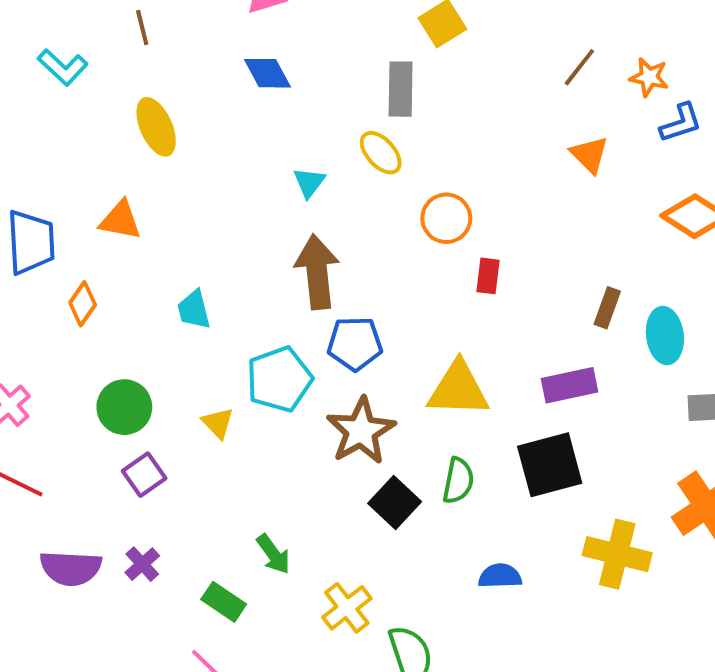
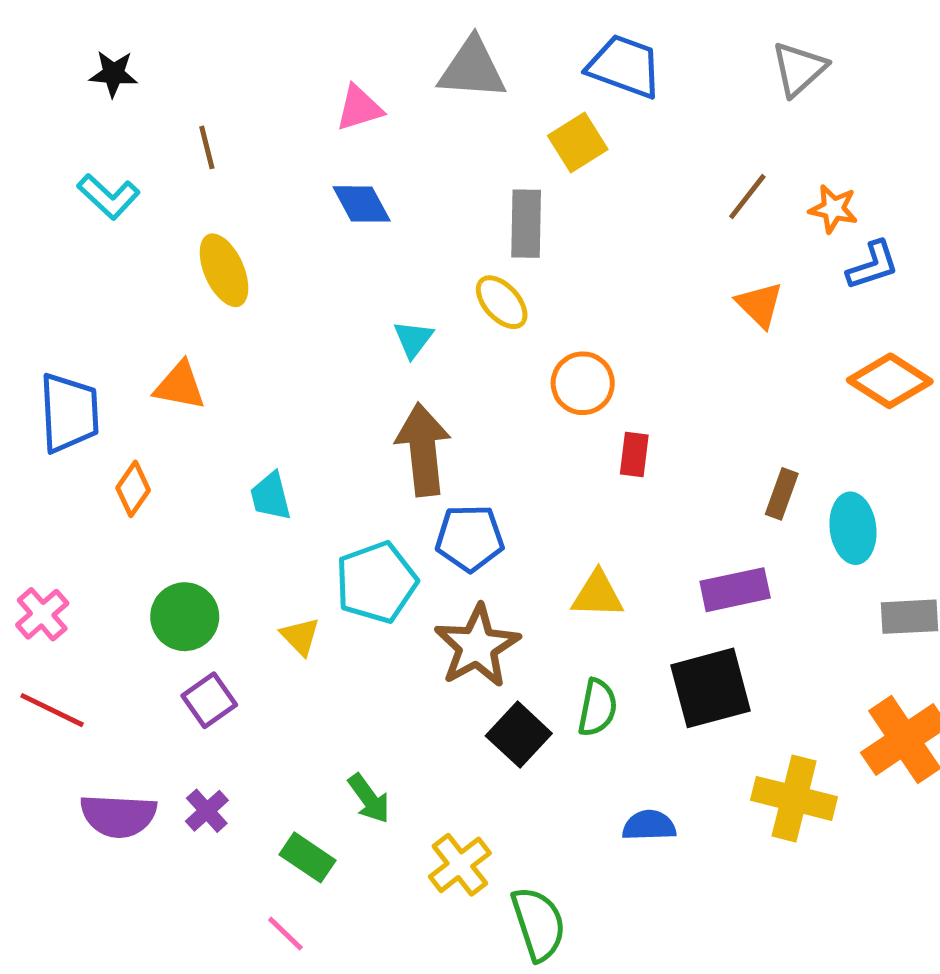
yellow triangle: (458, 389) -> (597, 595), size x0.7

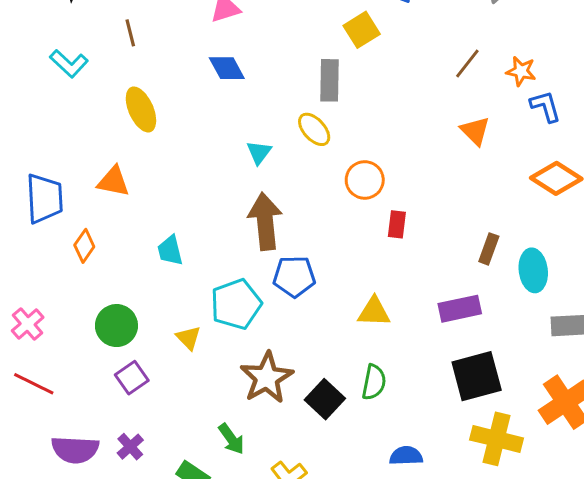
blue L-shape: (873, 265) -> (546, 106), turned -88
brown star: (477, 646) -> (267, 378), moved
black square: (710, 688) -> (477, 376), moved

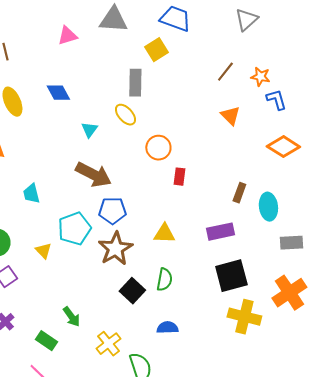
blue diamond: (227, 68) -> (58, 93), moved
brown arrow: (265, 221) -> (93, 175), turned 123
brown star: (267, 378) -> (115, 249), moved
blue semicircle: (406, 456) -> (167, 328), moved

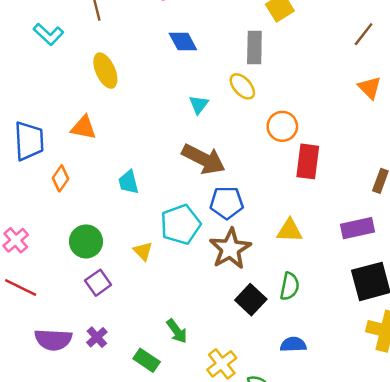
blue diamond: (58, 93) -> (183, 42), moved
red rectangle: (179, 177) -> (308, 161), size x1.6

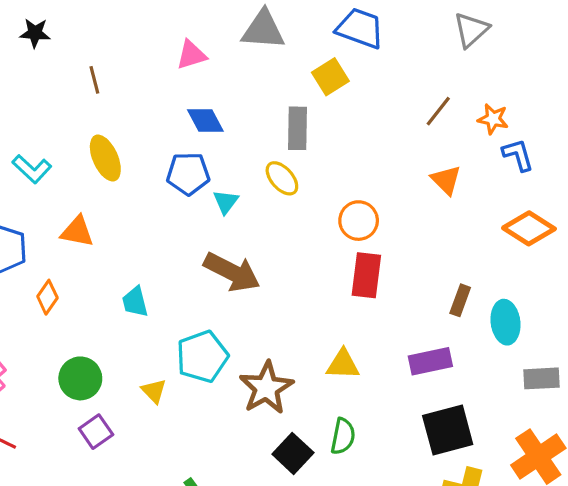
cyan L-shape: (48, 34) -> (32, 169), moved
orange circle: (282, 126) -> (359, 221), moved
blue pentagon: (227, 203) -> (188, 174), moved

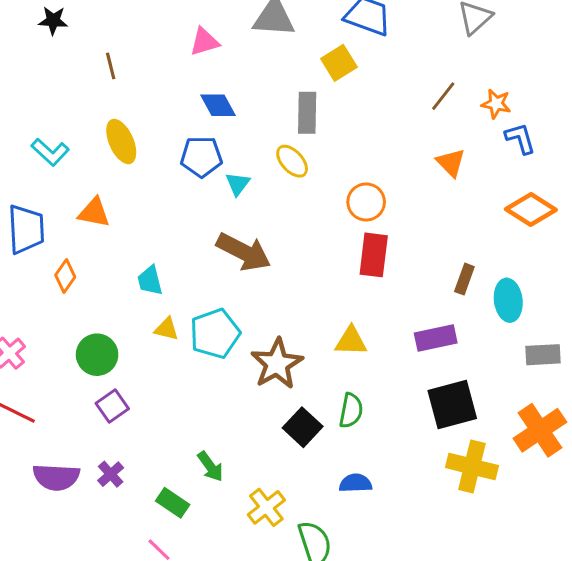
yellow triangle: (154, 391) -> (167, 329), moved, turned -32

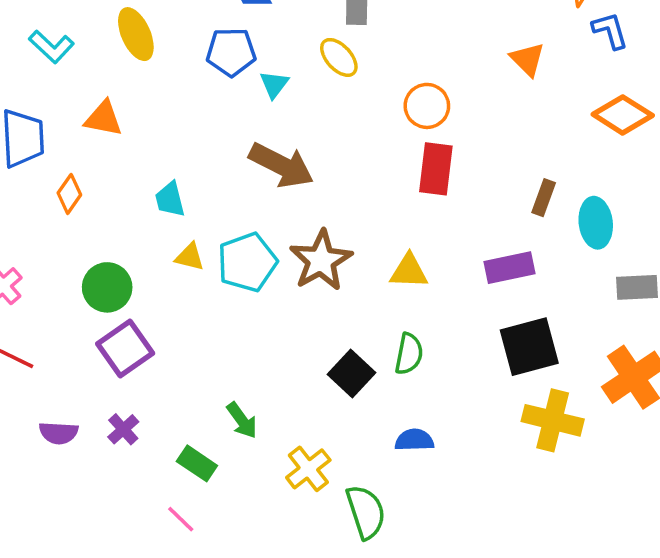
brown star: (277, 364) -> (321, 260), moved
purple square: (112, 406) -> (125, 348), size x1.4
purple semicircle: (56, 477) -> (59, 433), size x0.7

